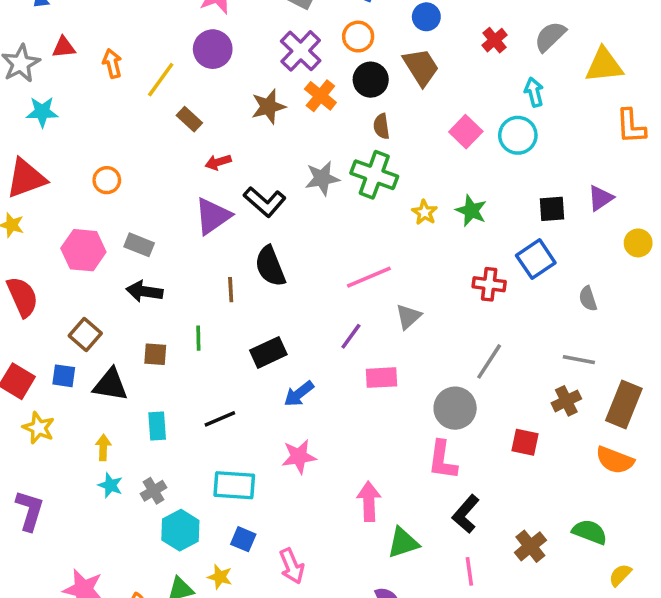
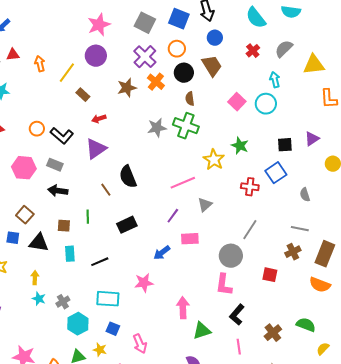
black L-shape: (265, 202) -> (62, 136), moved
yellow star: (425, 212) -> (214, 160), moved, size x1.5
brown line: (231, 290) -> (106, 190), turned -32
blue arrow: (299, 394) -> (162, 253), moved
cyan rectangle: (157, 426) -> (70, 254), moved

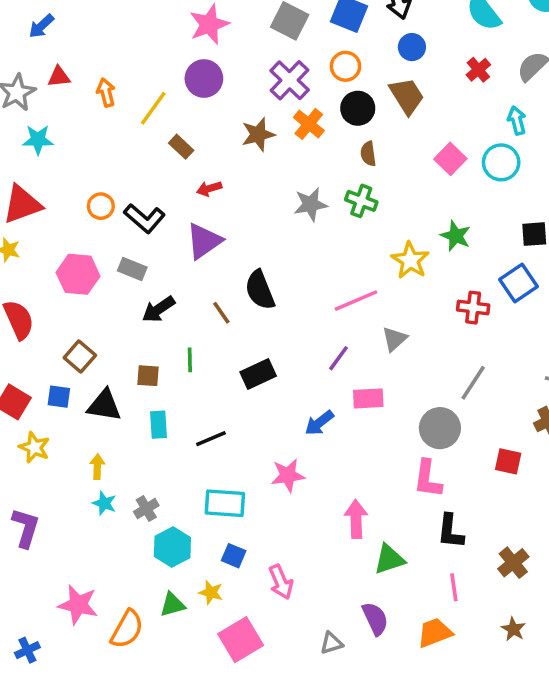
green cross: (186, 126) -> (361, 201), size x0.7
black arrow: (58, 191) -> (158, 309), moved, turned -42
black L-shape: (237, 315) -> (450, 531), turned -35

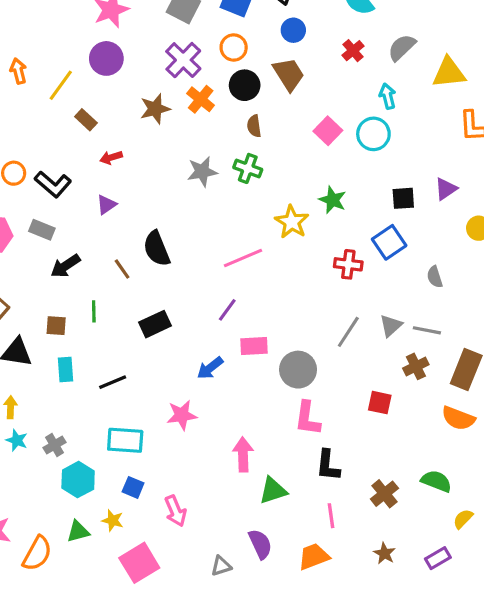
purple triangle: (204, 241) -> (106, 205), size x0.6
gray triangle: (394, 339) -> (391, 326), moved
gray circle: (440, 428) -> (298, 370), moved

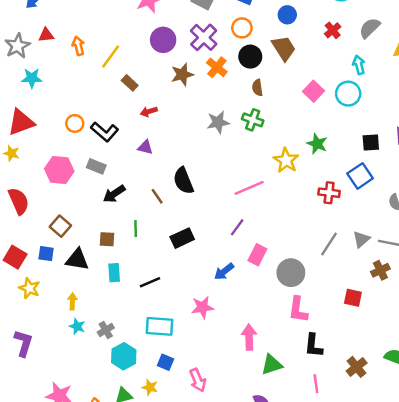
purple circle: (106, 58) -> (163, 40), moved
purple triangle: (106, 205) -> (145, 147), turned 49
pink rectangle: (254, 346) -> (257, 255), turned -60

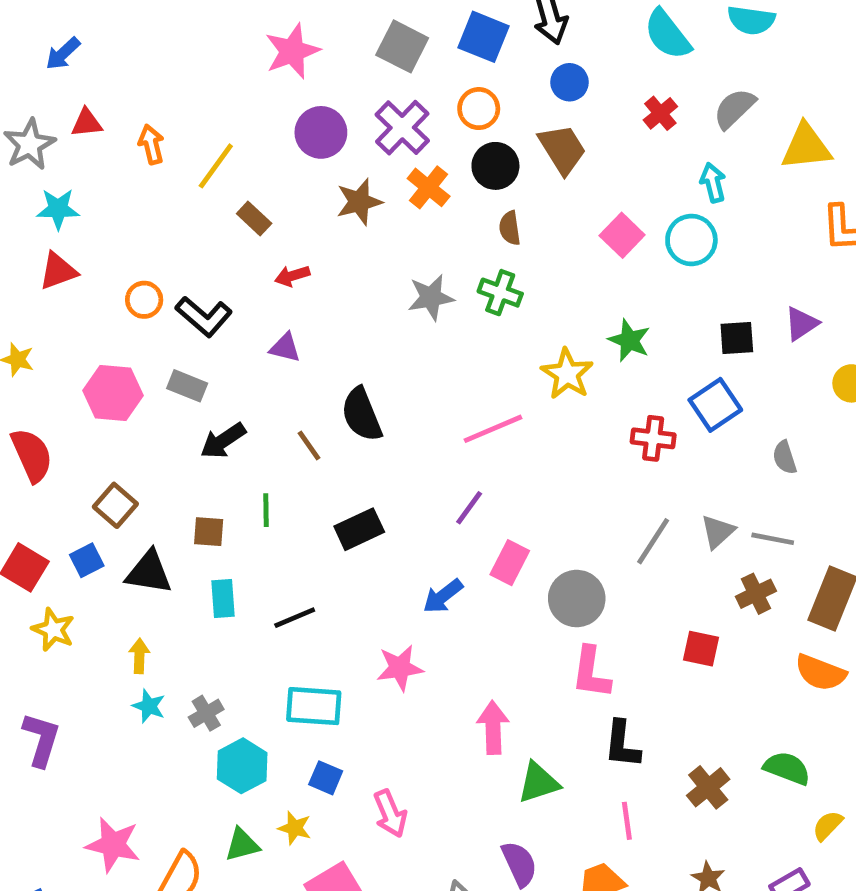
red triangle: (21, 122) -> (58, 271), moved, size x0.7
blue square: (46, 254) -> (87, 560), turned -35

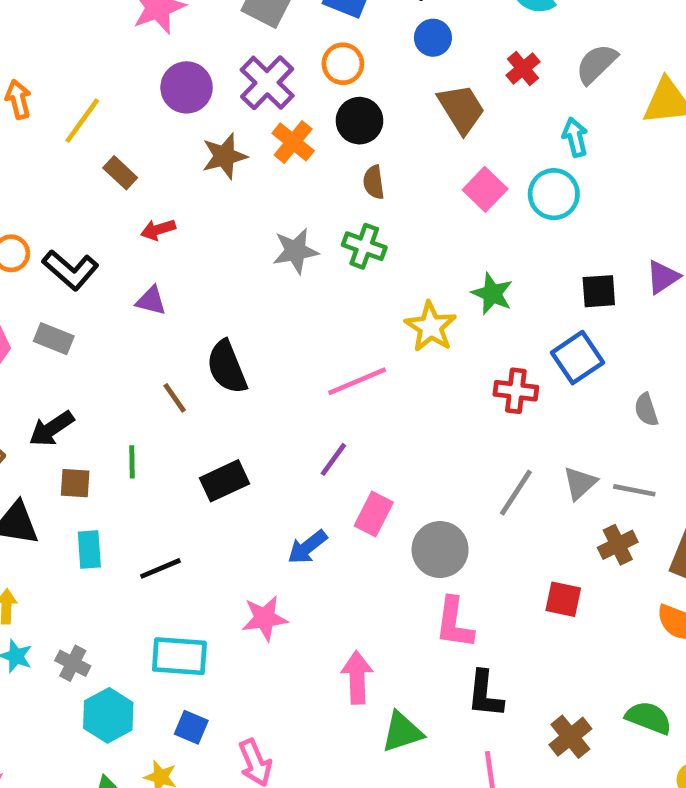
brown trapezoid: (562, 149) -> (461, 109), moved
black arrow: (223, 441) -> (51, 429), moved
gray cross: (206, 713) -> (73, 663), turned -32

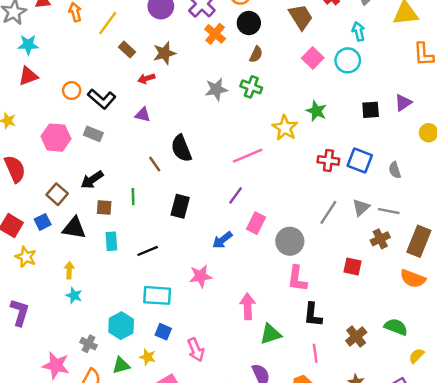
brown star: (224, 156) -> (164, 53), moved
brown semicircle: (374, 182) -> (256, 54), turned -147
blue square: (577, 358) -> (360, 160), moved, turned -35
black rectangle: (224, 481) -> (180, 206), turned -50
gray cross: (73, 663) -> (88, 344), moved

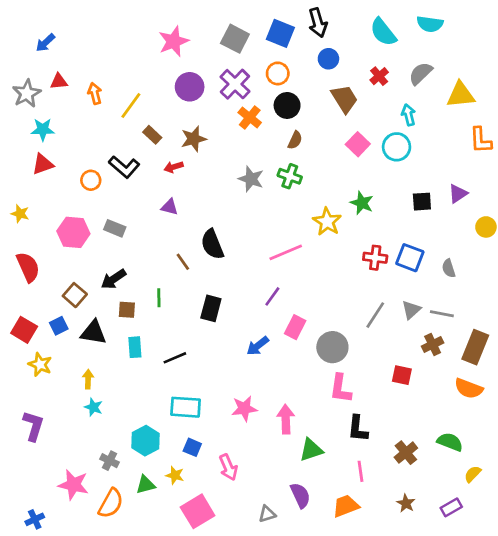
gray star: (216, 89) -> (251, 179), turned 30
black L-shape: (102, 99) -> (124, 167), moved
pink star: (201, 276) -> (244, 409), moved

